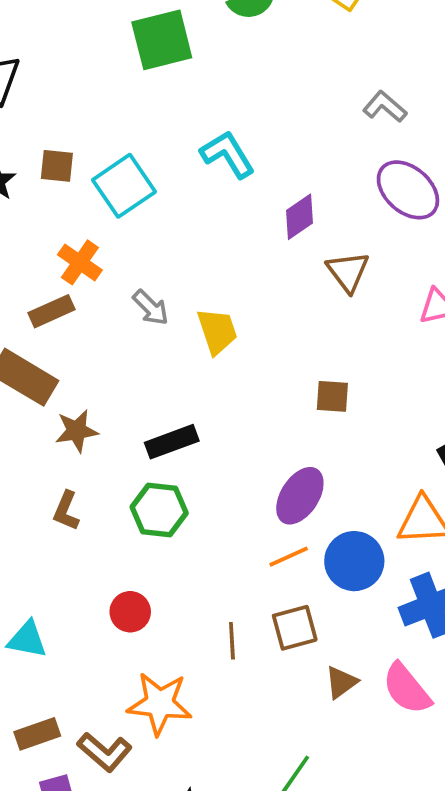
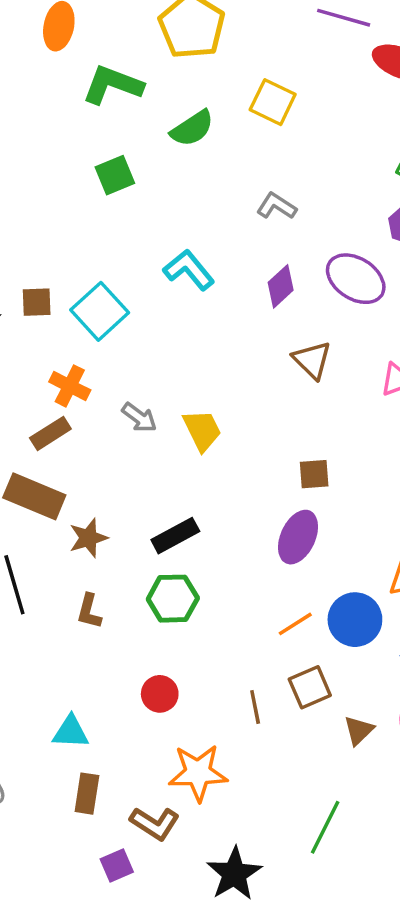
green square: (162, 40) -> (115, 175), size x0.7
gray L-shape: (385, 107) -> (276, 206), moved
purple diamond: (299, 217) -> (281, 286), moved
purple ellipse: (300, 496) -> (298, 537), moved
brown rectangle: (37, 734) -> (87, 794), moved, turned -54

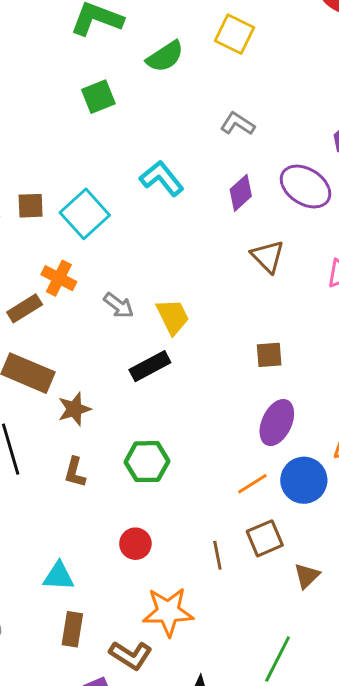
brown rectangle: (50, 433) -> (25, 308), moved
black rectangle: (175, 536) -> (150, 366), moved
purple ellipse: (298, 537) -> (277, 423), moved

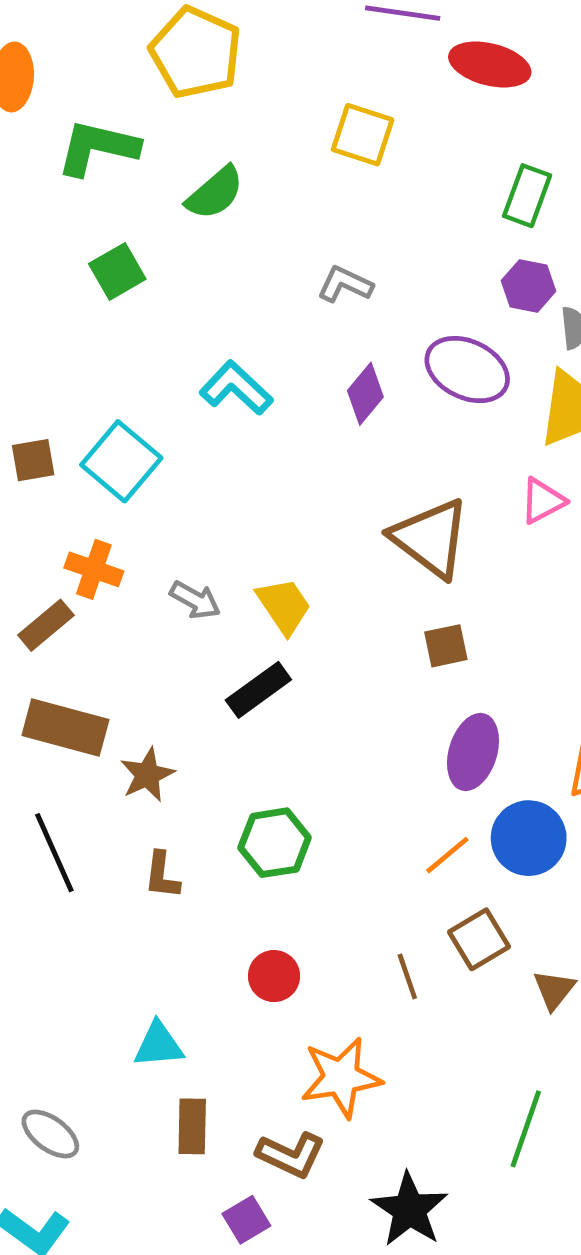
yellow square: (234, 34) -> (363, 135), moved
brown triangle: (268, 256) -> (430, 538), moved, size x1.5

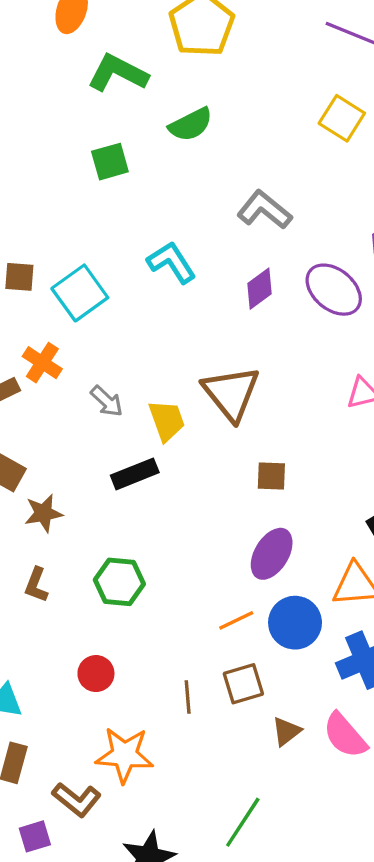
yellow square: (363, 135) -> (342, 118), moved
gray L-shape: (345, 284) -> (264, 210), size x1.4
brown triangle: (430, 538) -> (231, 393), moved

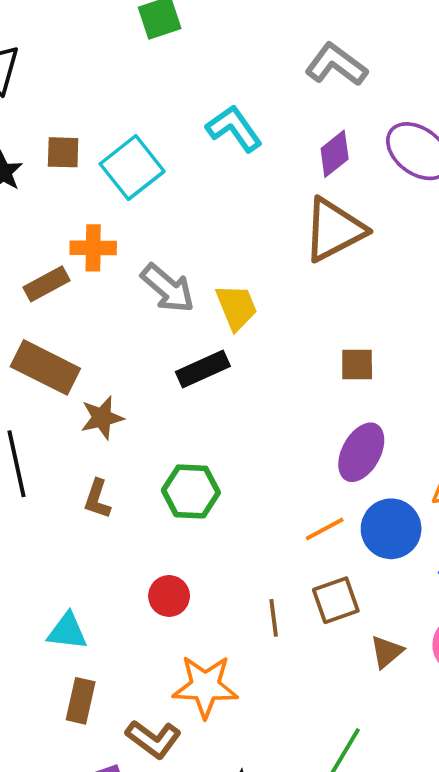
orange cross: (42, 363) -> (93, 248), turned -30
brown triangle: (231, 393) -> (334, 230), moved, turned 44
gray arrow: (107, 401) -> (168, 288), size x1.4

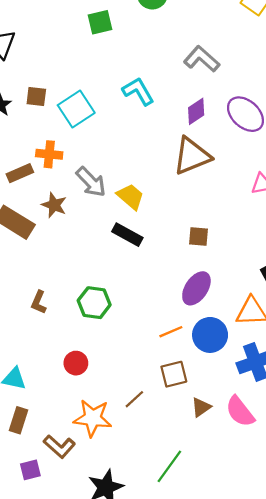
yellow trapezoid: (236, 307) -> (130, 197), turned -32
black rectangle: (203, 369) -> (127, 235), moved, turned 48
brown star: (102, 418) -> (54, 205), moved, turned 30
brown line: (274, 618) -> (134, 399), moved, turned 50

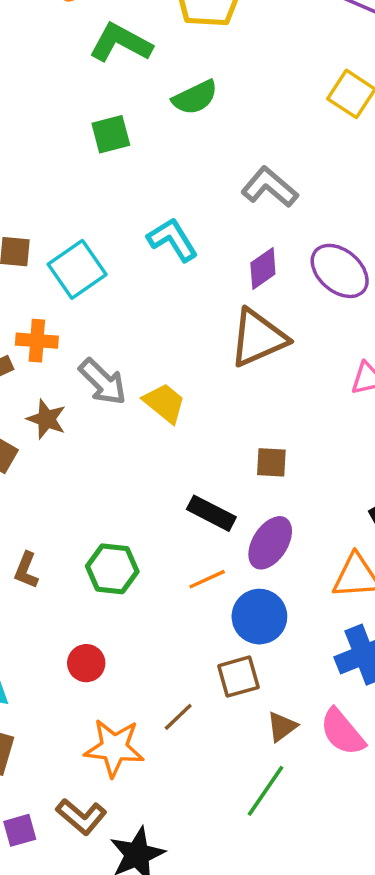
black rectangle: (127, 235) -> (211, 513), moved
orange line: (171, 332) -> (207, 579), moved
blue circle: (210, 335) -> (259, 617), moved
brown L-shape: (59, 446) -> (81, 817), moved
green line: (169, 466) -> (266, 791), moved

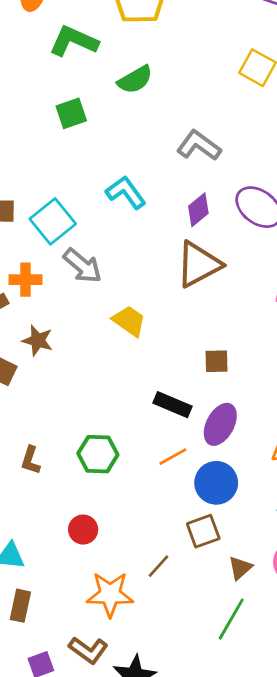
gray arrow: (103, 382) -> (82, 266), moved

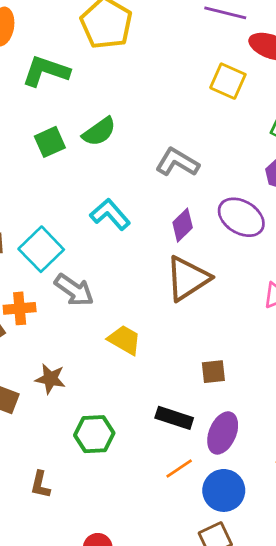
green semicircle: (135, 80) -> (99, 132), moved
brown star: (38, 341) -> (50, 379), moved
green hexagon: (98, 454) -> (94, 434), moved

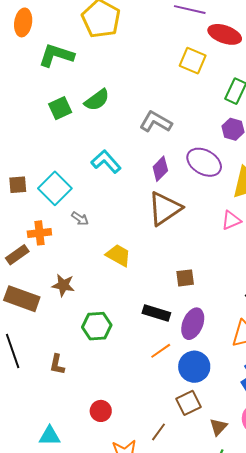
gray arrow: (74, 290) -> (80, 219), size x0.6

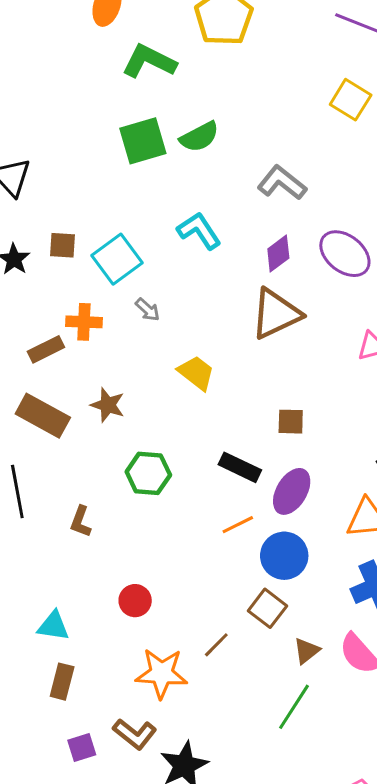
green square: (60, 108) -> (143, 141), size x1.4
brown square: (189, 403) -> (268, 608), turned -35

